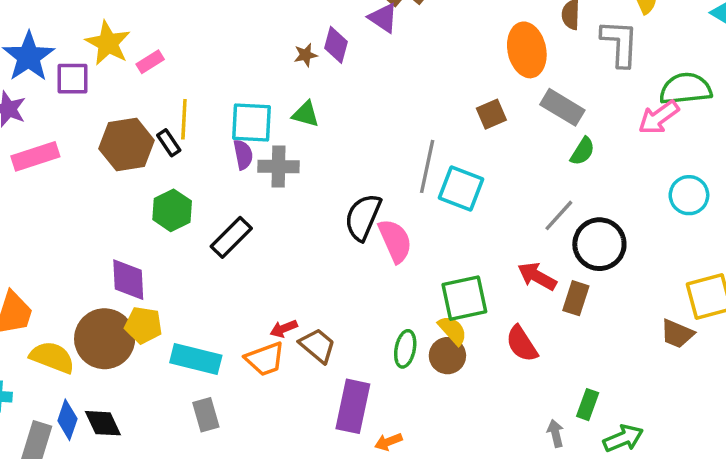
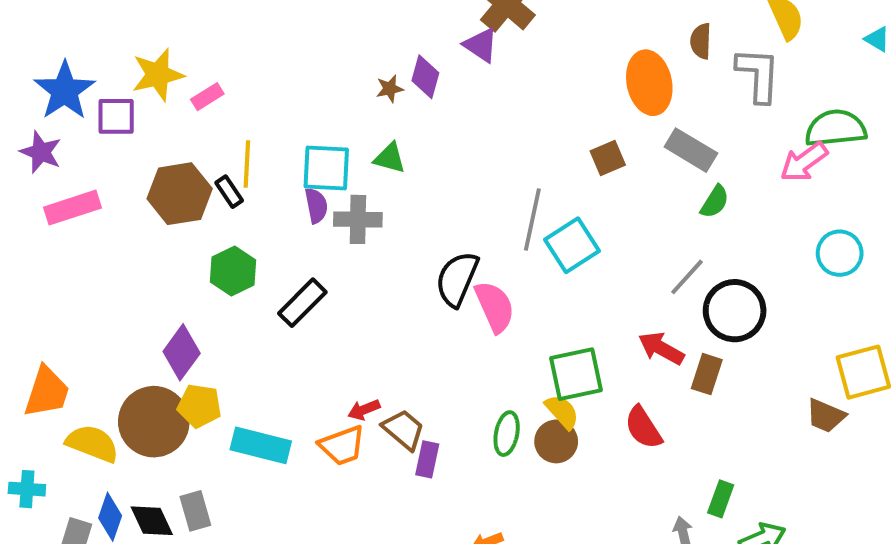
yellow star: (108, 43) -> (158, 75), turned 30
cyan square: (461, 188) -> (572, 245), turned 36
purple diamond: (128, 280) -> (182, 352), turned 39
purple rectangle: (353, 406) -> (427, 459), moved, size x0.6
gray rectangle: (206, 415) -> (195, 511), moved

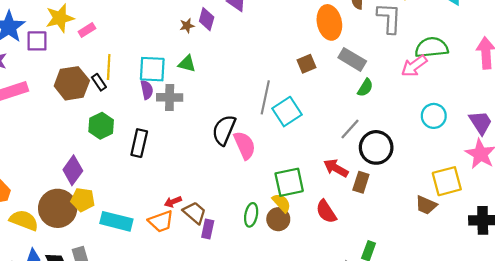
black rectangle: (302, 303) -> (139, 143), turned -32

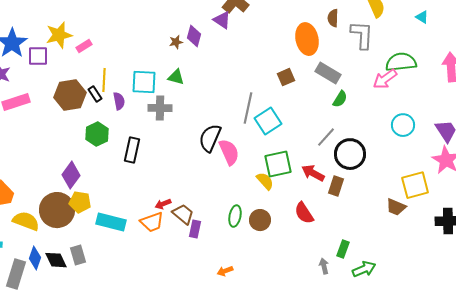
purple semicircle: (147, 90) -> (119, 101), moved
green square: (289, 182) -> (278, 164), moved
yellow semicircle: (282, 203) -> (265, 181), moved

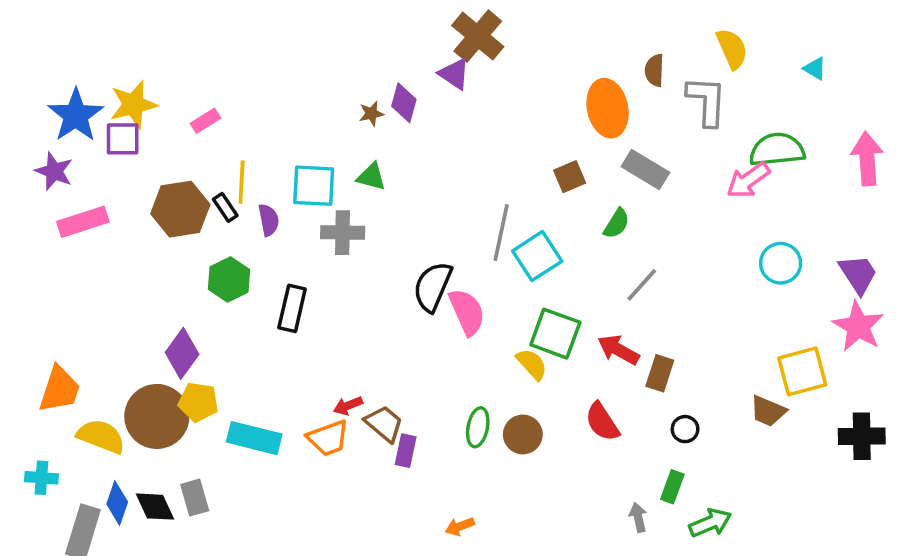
yellow star: (59, 35) -> (133, 105), moved
green semicircle: (340, 99) -> (617, 224), moved
black circle: (350, 154) -> (685, 429), moved, size x0.5
green square: (278, 164) -> (555, 334), turned 32

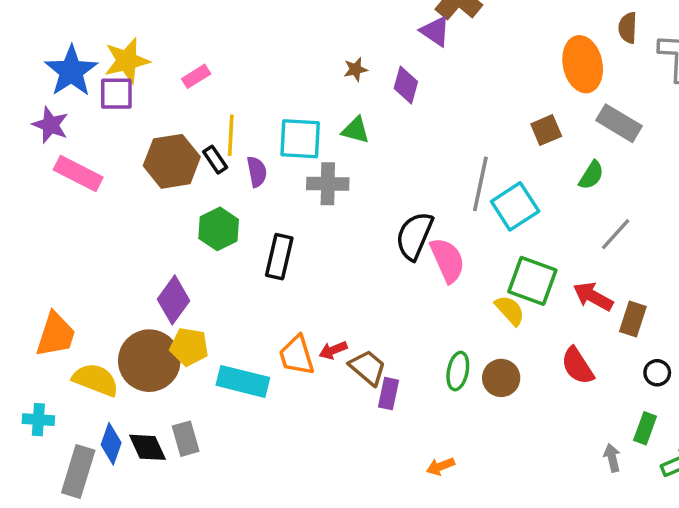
purple diamond: (404, 103) -> (406, 85), moved
pink rectangle: (83, 222) -> (78, 173), turned 45
orange trapezoid: (328, 438) -> (297, 355), moved, turned 93

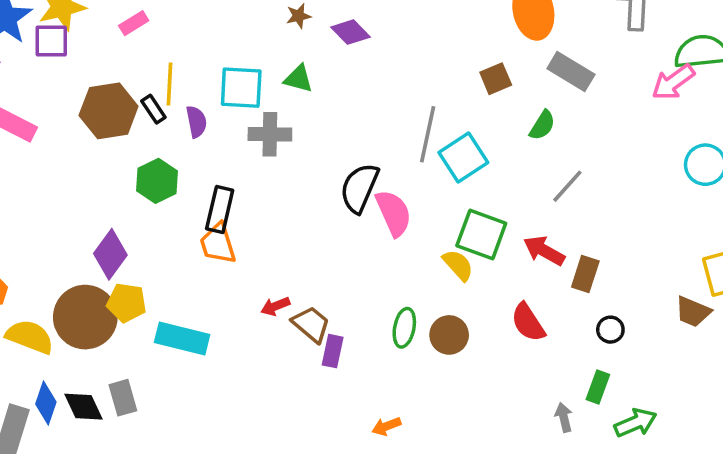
purple diamond: (406, 85) -> (351, 32), turned -60
orange trapezoid: (297, 355) -> (218, 244), moved

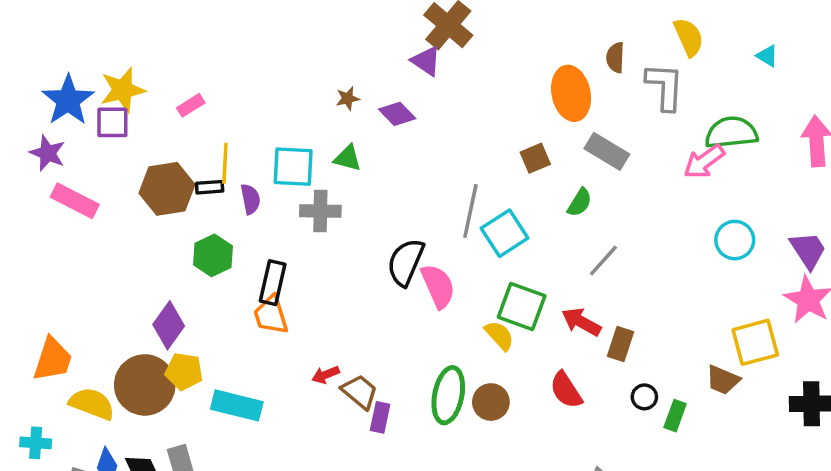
black rectangle: (153, 109) -> (210, 187), turned -60
green ellipse: (404, 328) -> (448, 395), size x1.5
green rectangle: (598, 387) -> (675, 416), moved

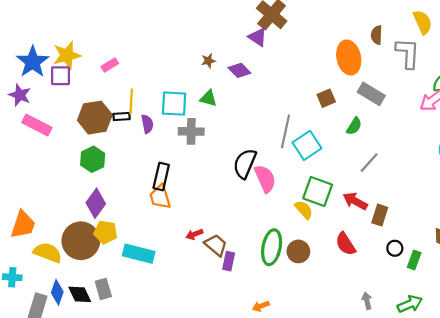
green hexagon: (213, 255) -> (93, 159), moved

